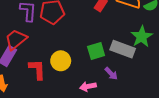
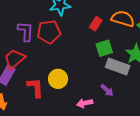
green square: (96, 51) -> (104, 48), moved

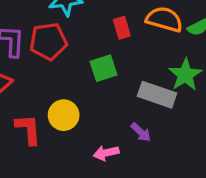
red rectangle: (96, 24) -> (122, 28), turned -48
green square: (104, 48) -> (104, 68), moved

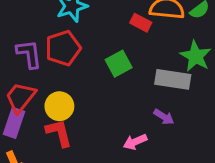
red rectangle: (122, 28) -> (141, 23), moved, turned -36
yellow circle: (64, 115) -> (59, 106), moved

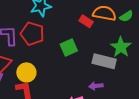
red pentagon: (63, 48) -> (32, 34), turned 30
purple arrow: (164, 117) -> (96, 86), turned 136

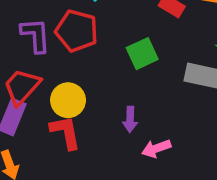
purple arrow: (96, 86) -> (130, 119), moved, turned -80

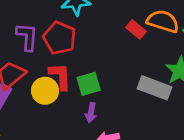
green square: (142, 54) -> (89, 84), moved
red L-shape: (66, 132) -> (60, 76), moved

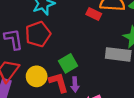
red pentagon: (60, 38) -> (38, 34), turned -30
red L-shape: (60, 76) -> (59, 82), moved

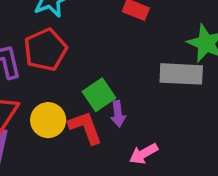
purple arrow: (75, 84) -> (118, 114), moved

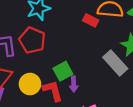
red pentagon: (45, 50) -> (32, 40), turned -30
gray rectangle: (181, 74) -> (115, 63), turned 40

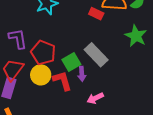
red pentagon: (32, 40) -> (43, 53), moved
gray rectangle: (115, 63) -> (96, 55), moved

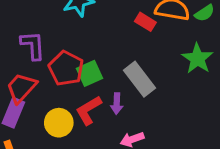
green square: (71, 62) -> (90, 73), moved
yellow circle: (41, 75) -> (59, 123), moved
red L-shape: (62, 81) -> (89, 110), turned -110

